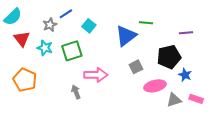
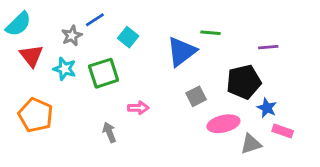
pink arrow: (96, 75) -> (138, 108), size x0.6
pink rectangle: (196, 99) -> (283, 131), moved

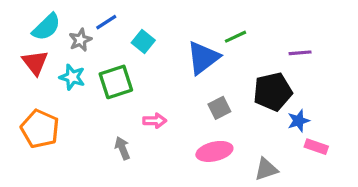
cyan semicircle: (18, 24) -> (46, 27), moved
green line: (210, 33) -> (235, 37), turned -30
blue star: (267, 108) -> (298, 121), turned 30
pink ellipse: (223, 124) -> (214, 151), moved
gray triangle: (251, 144) -> (266, 169), moved

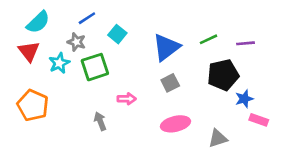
green line: (235, 37) -> (209, 39), moved
gray star: (80, 40) -> (76, 42), moved, turned -30
cyan star: (72, 77) -> (59, 63), turned 30
gray square: (219, 108) -> (170, 83), moved

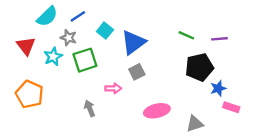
cyan semicircle: (38, 22) -> (47, 16), moved
green line: (209, 39) -> (186, 35), turned 49
blue triangle: (166, 47) -> (133, 42), moved
gray square: (170, 83) -> (137, 72), moved

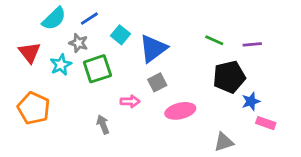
pink ellipse: (157, 111) -> (180, 111), moved

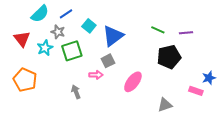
gray square: (157, 82) -> (108, 61), moved
blue star: (251, 101) -> (209, 78), moved
pink ellipse: (180, 111) -> (133, 82), turned -40

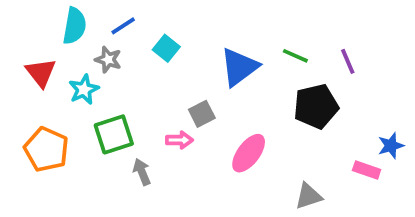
cyan semicircle: (40, 14) -> (74, 26), turned -36
purple line: (186, 33) -> (348, 61), turned 72
blue triangle: (113, 36) -> (239, 67), moved
green square: (72, 51) -> (114, 134), moved

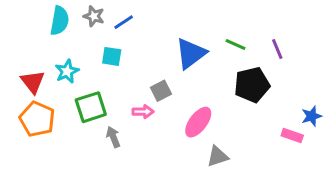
blue line: (123, 26) -> (124, 22), moved
cyan square: (166, 48) -> (112, 56), moved, turned -30
gray star: (108, 60) -> (94, 16), moved
red triangle: (41, 73) -> (33, 82), moved
gray triangle: (308, 196) -> (218, 156), moved

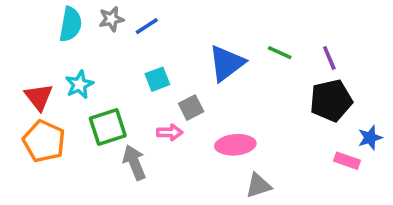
gray star: (94, 16) -> (111, 19), turned -30
cyan square: (112, 56) -> (157, 79), moved, turned -30
black pentagon: (252, 85) -> (331, 100), moved
pink ellipse: (198, 122) -> (235, 145), turned 48
gray arrow: (113, 137) -> (134, 162), size x1.4

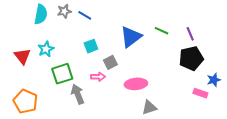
blue line: (147, 26) -> (85, 15), turned 64
orange pentagon: (44, 141) -> (25, 101), moved

